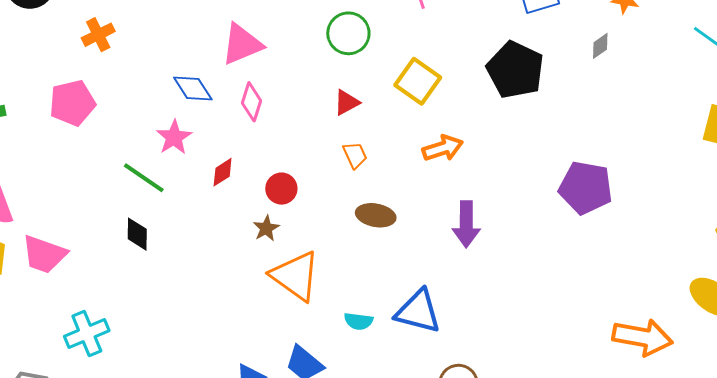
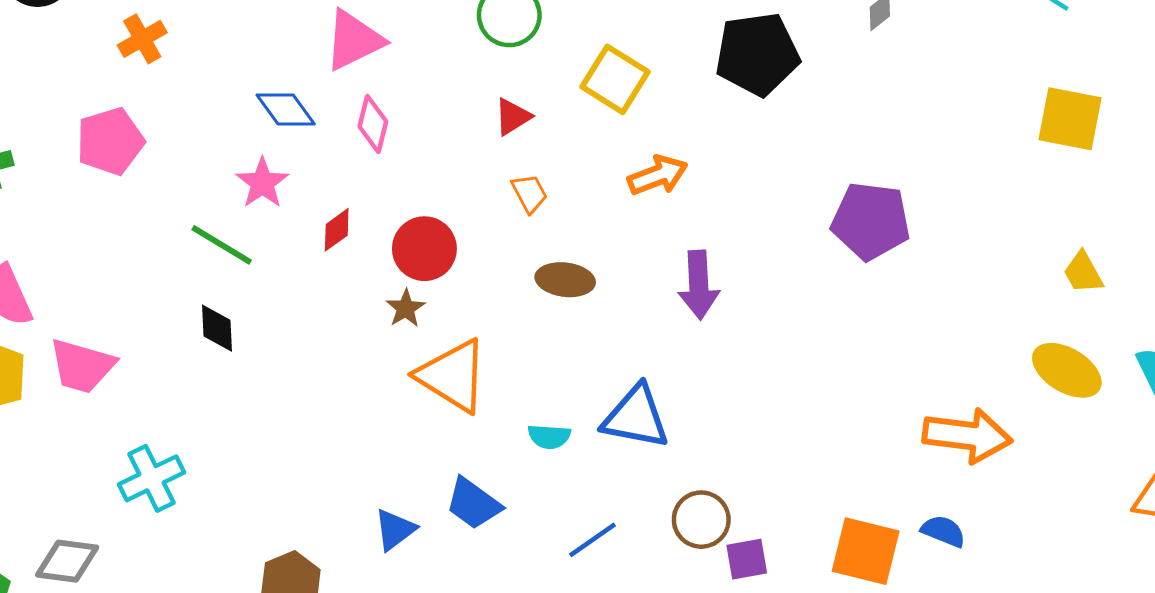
black pentagon: (515, 70) -> (757, 54), turned -30
red circle: (281, 189) -> (424, 249), size x1.4

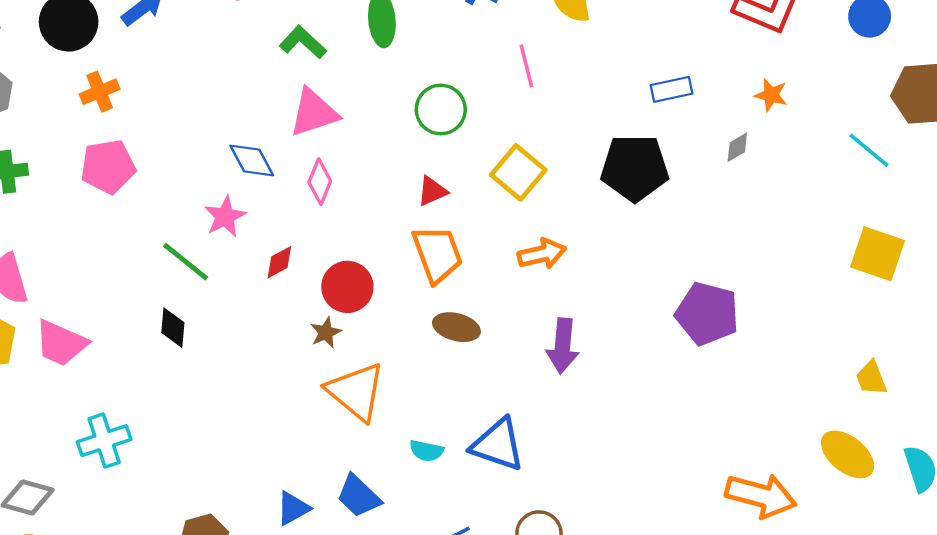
orange cross: (142, 39) -> (100, 92), moved
orange trapezoid: (529, 193) -> (437, 254), size x1.8

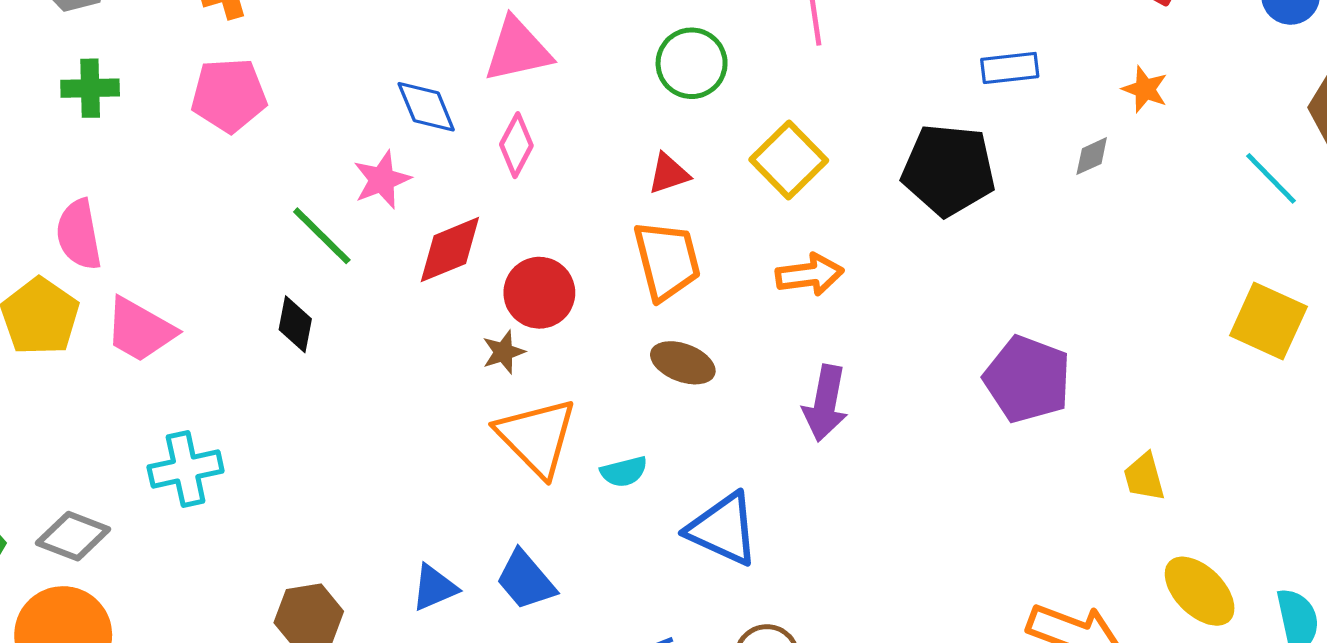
red diamond: (279, 262) -> (450, 250), size x1.6
yellow trapezoid: (871, 378) -> (1144, 477), moved
cyan semicircle: (426, 451) -> (624, 472), moved, turned -32

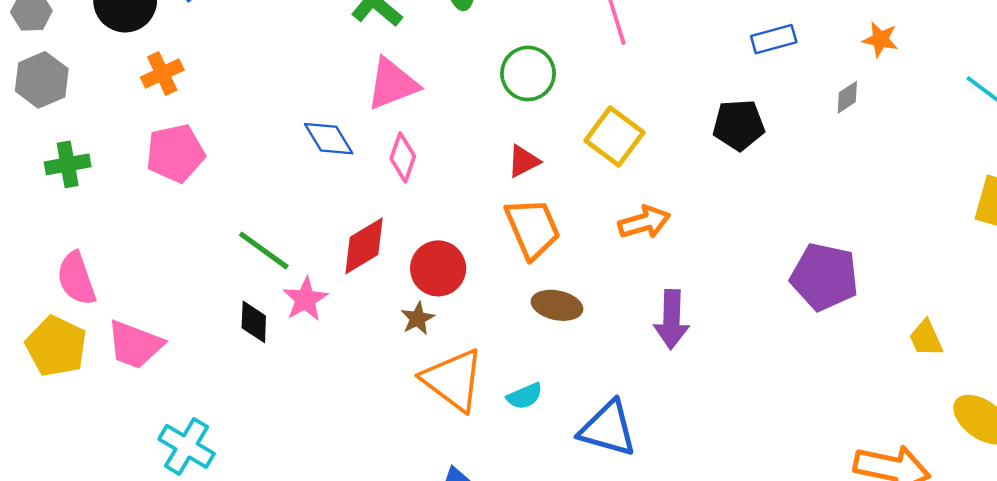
black pentagon: (948, 170) -> (739, 125), size x0.7
pink star: (382, 180) -> (305, 299), moved
cyan cross: (186, 469) -> (187, 446), turned -38

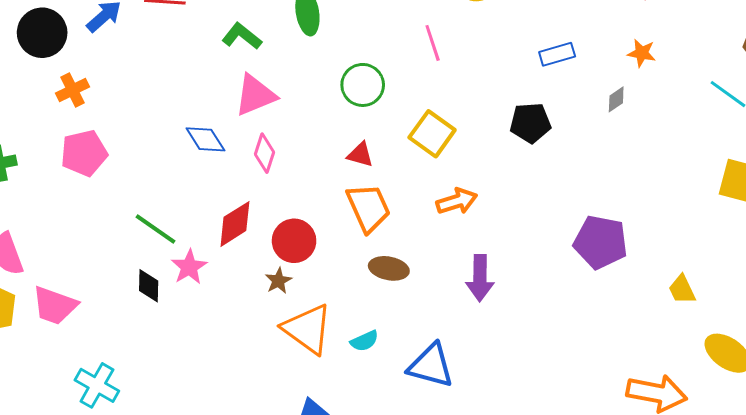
red triangle: (523, 161) -> (360, 155), turned 44

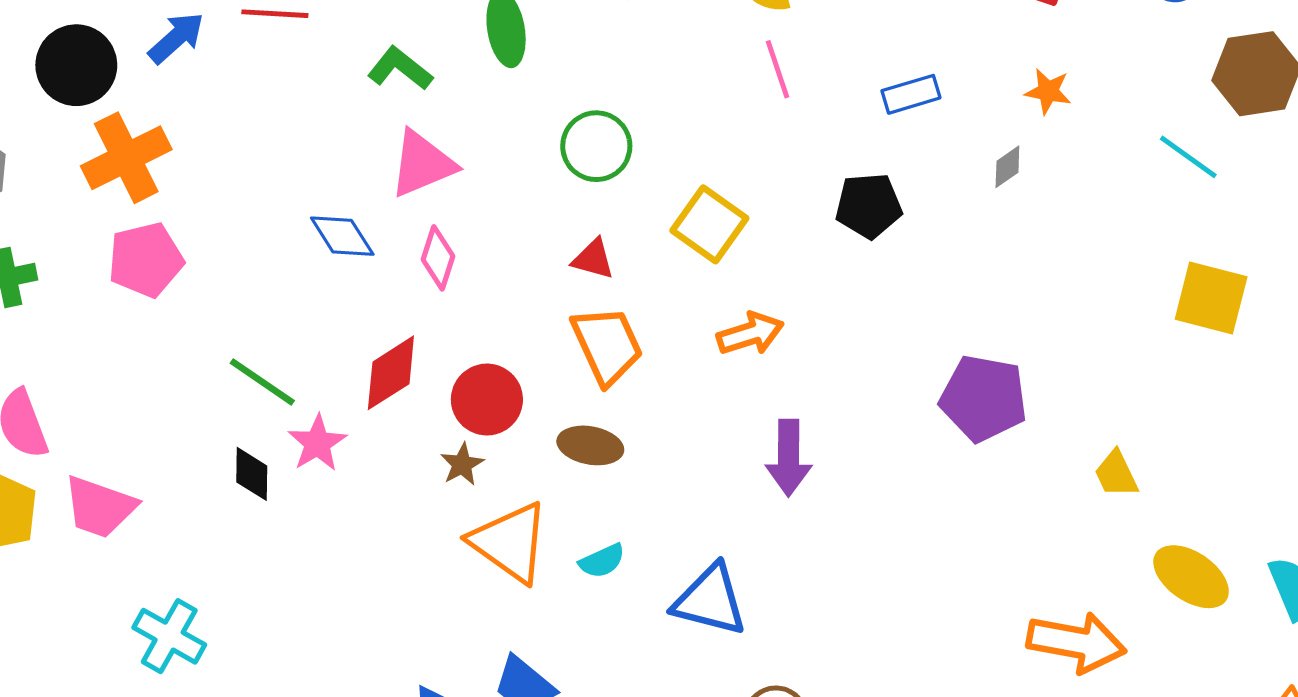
pink line: (433, 43) -> (777, 69), moved
orange cross: (73, 90) -> (126, 158), size x1.6
brown ellipse: (389, 268) -> (590, 445), moved

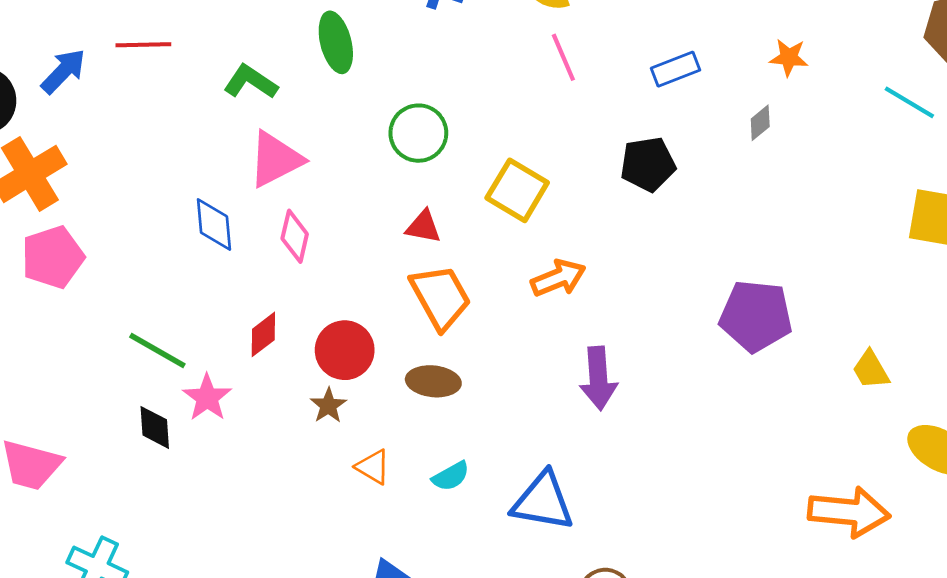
blue diamond: (342, 236) -> (214, 225), turned 32
red diamond: (391, 373) -> (263, 334), size x0.7
orange triangle: (510, 542) -> (373, 467), size x0.5

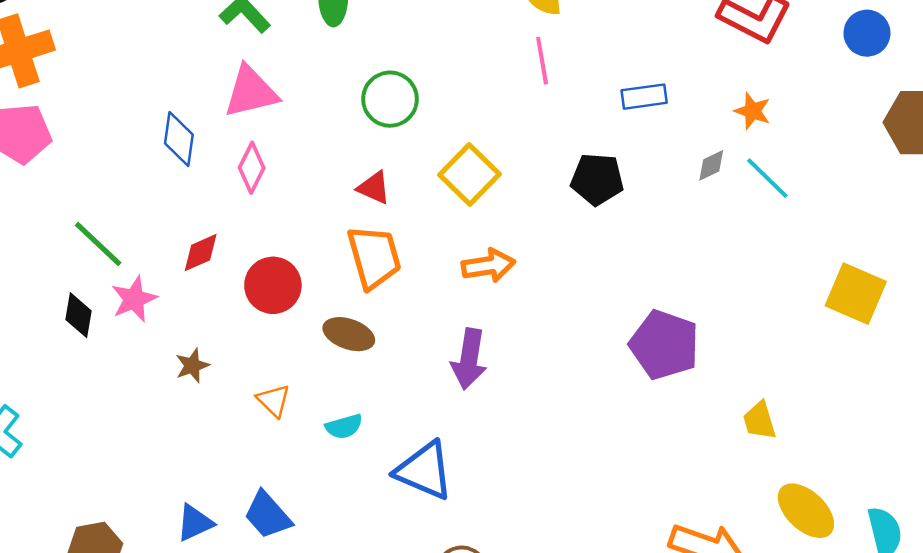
cyan line: (909, 102) -> (767, 178), moved
purple arrow: (598, 378) -> (469, 359), moved
brown star: (328, 406) -> (192, 366), moved

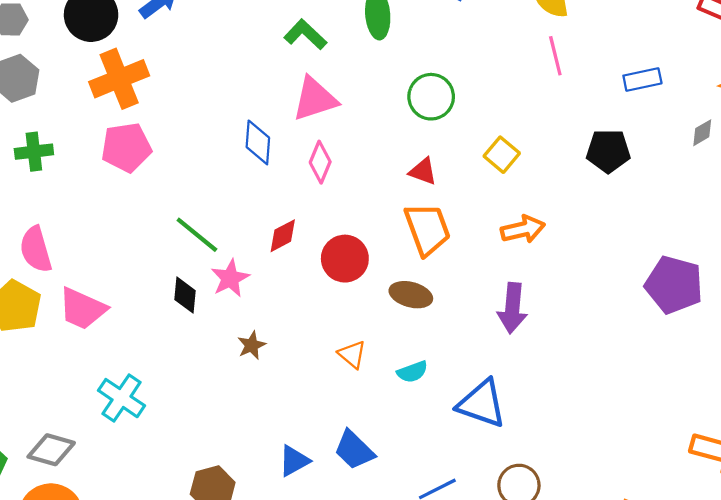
yellow square: (469, 174) -> (502, 155), size x0.7
brown star: (192, 366) -> (252, 345), moved

